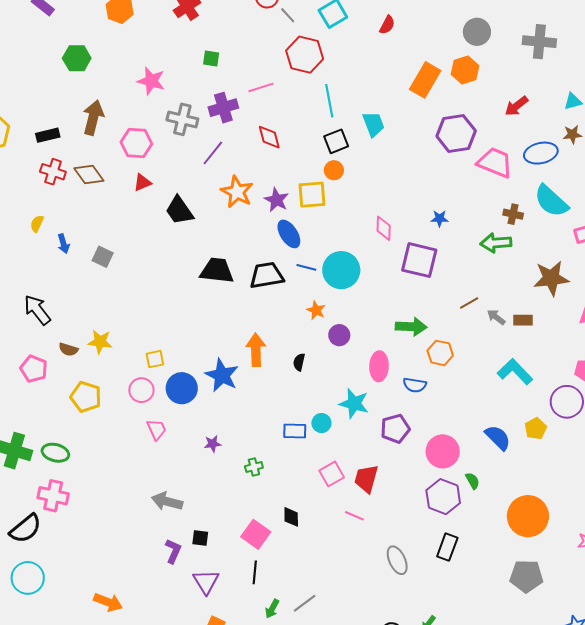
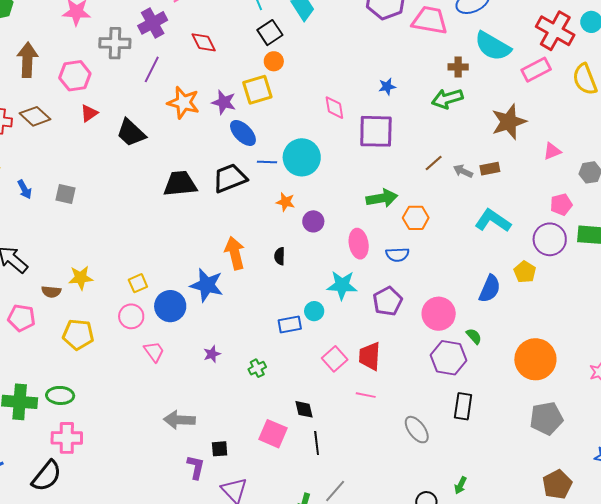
blue semicircle: (498, 438) -> (490, 289), turned 80
black line: (255, 572) -> (317, 443), moved

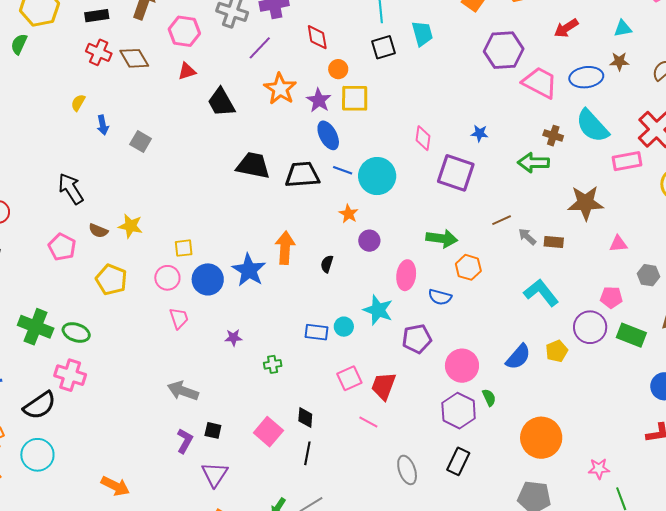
orange circle: (274, 61) -> (338, 69), moved

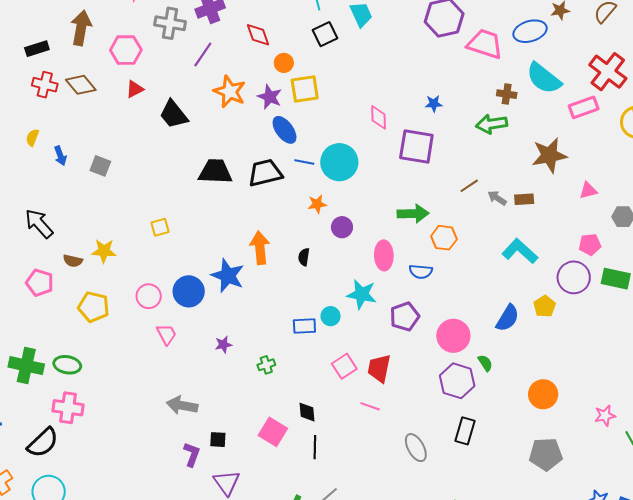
orange star: (348, 214) -> (317, 204), turned -30
yellow square: (184, 248) -> (160, 227), moved
orange circle: (541, 438) -> (543, 394), size x0.7

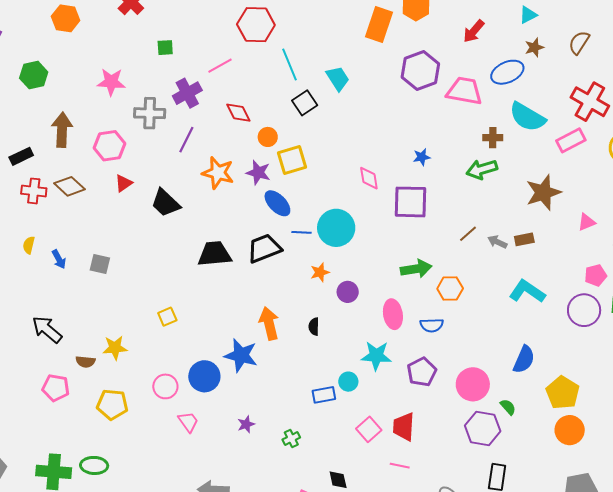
yellow pentagon: (545, 306) -> (563, 393), moved, size x1.5

